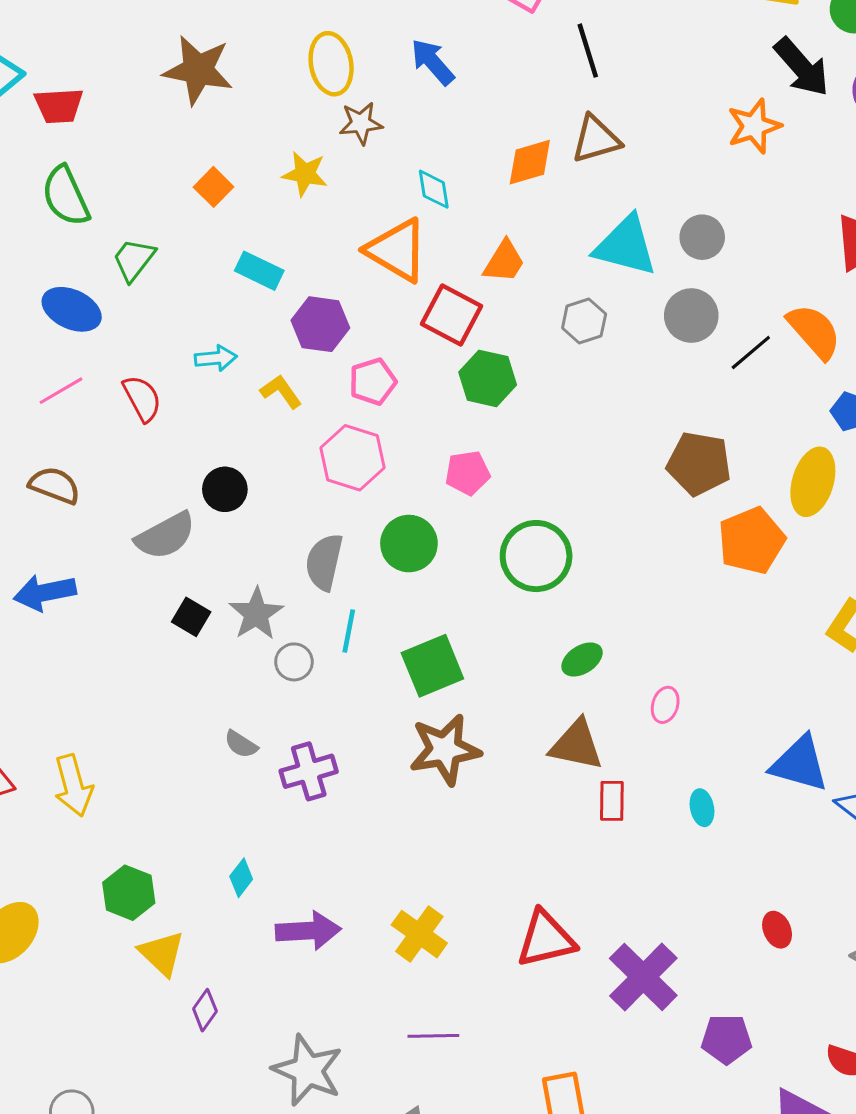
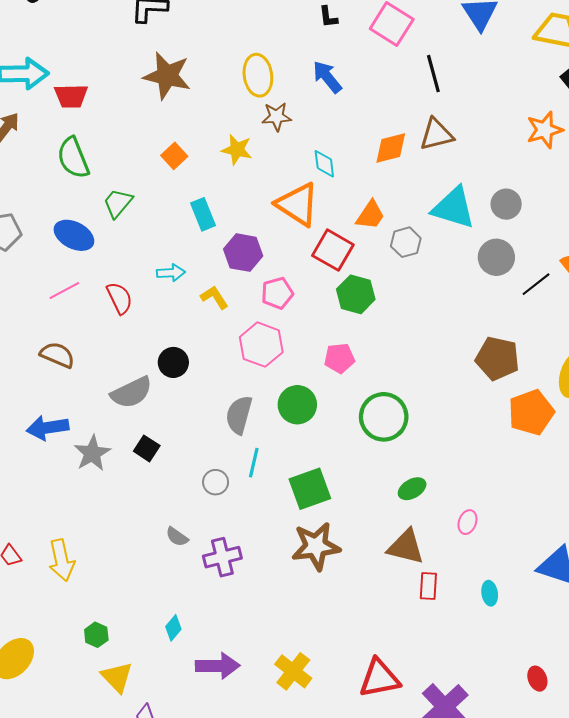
cyan rectangle: (259, 271) -> (203, 214), turned 40
gray hexagon: (584, 321) -> (406, 242), moved
gray star: (256, 614) -> (92, 453), moved
green hexagon: (129, 893) -> (96, 635), size x0.7

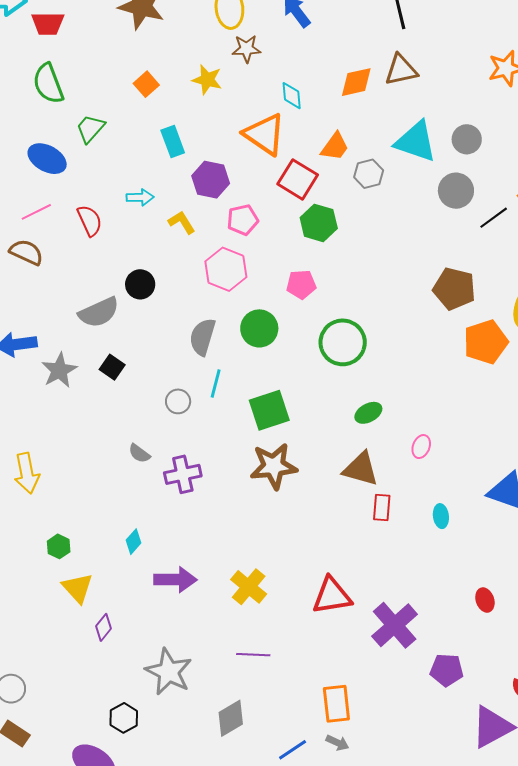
brown semicircle: (57, 355) -> (26, 252), moved

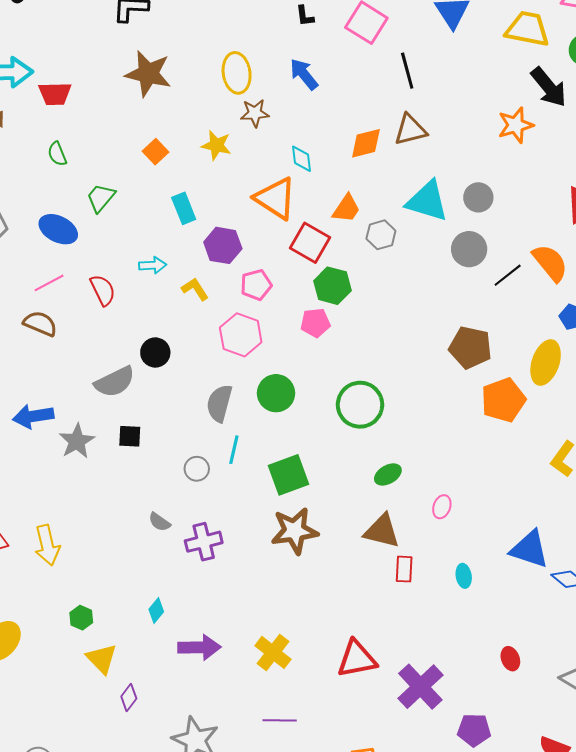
green semicircle: (48, 84) -> (57, 154), size x0.6
pink pentagon: (301, 284) -> (315, 323), moved
black square: (112, 367) -> (130, 436), turned -30

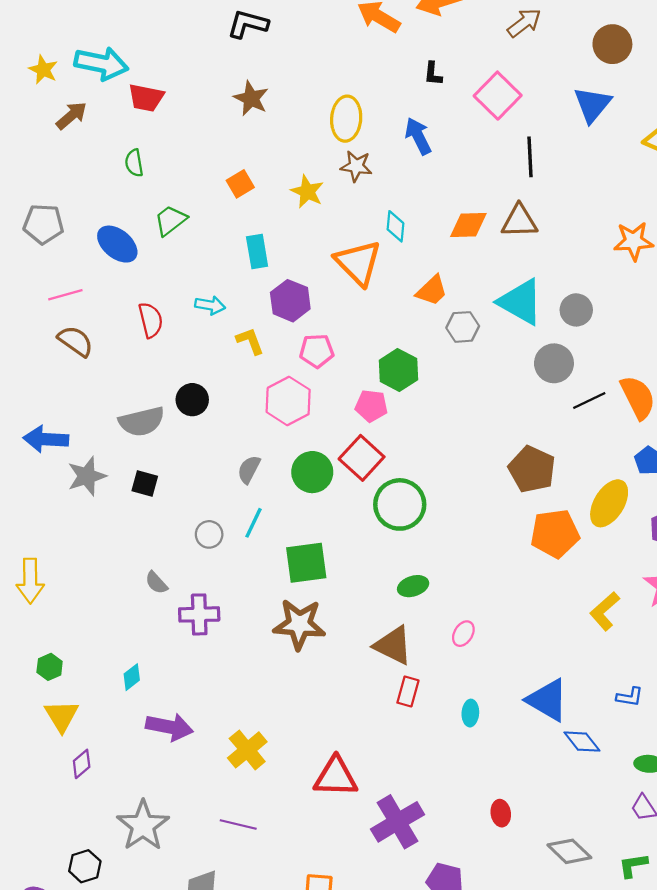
brown star: (148, 74) -> (251, 98), size x0.7
red square: (310, 243) -> (362, 458), moved
pink line: (49, 283) -> (65, 295), moved
gray semicircle: (219, 403) -> (249, 469), size x0.7

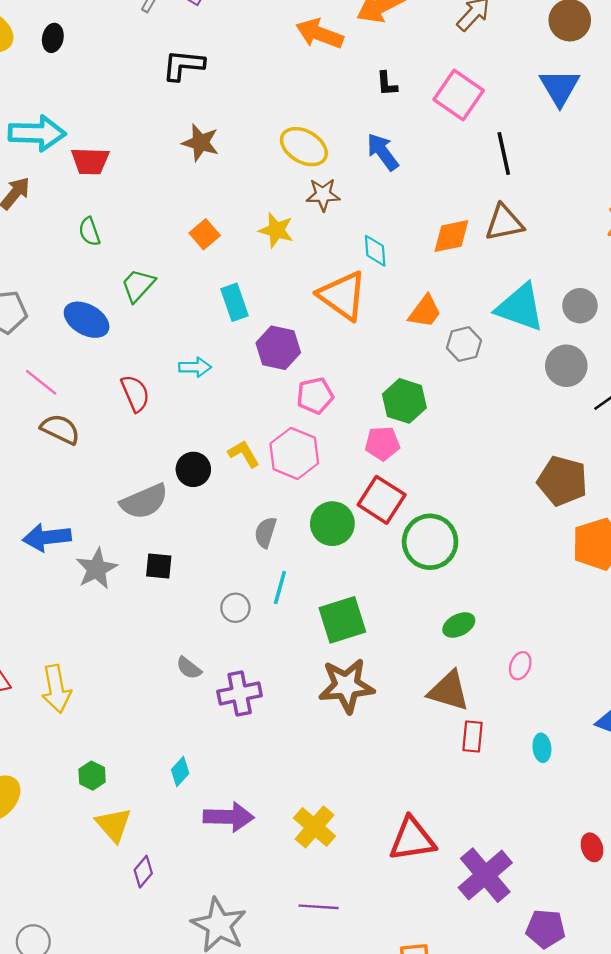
yellow ellipse: (346, 119) -> (304, 147), turned -54
pink line: (65, 295) -> (41, 382), turned 64
yellow L-shape: (250, 341) -> (244, 454), moved

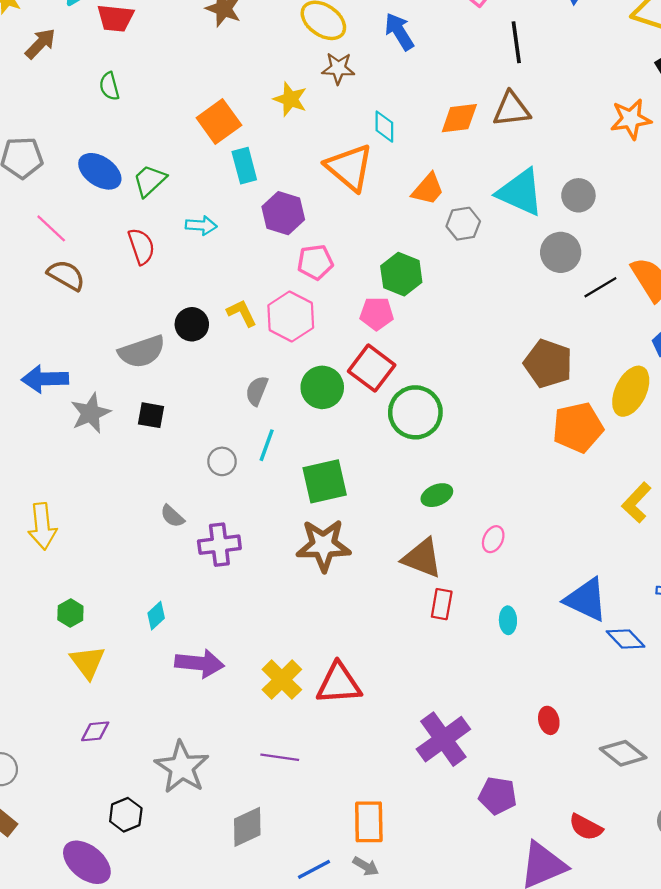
orange square: (205, 234) -> (219, 122), moved, size x1.5
green trapezoid: (138, 285) -> (149, 181), moved
red triangle: (412, 839) -> (339, 684), moved
purple diamond: (143, 872) -> (95, 731), moved, turned 40

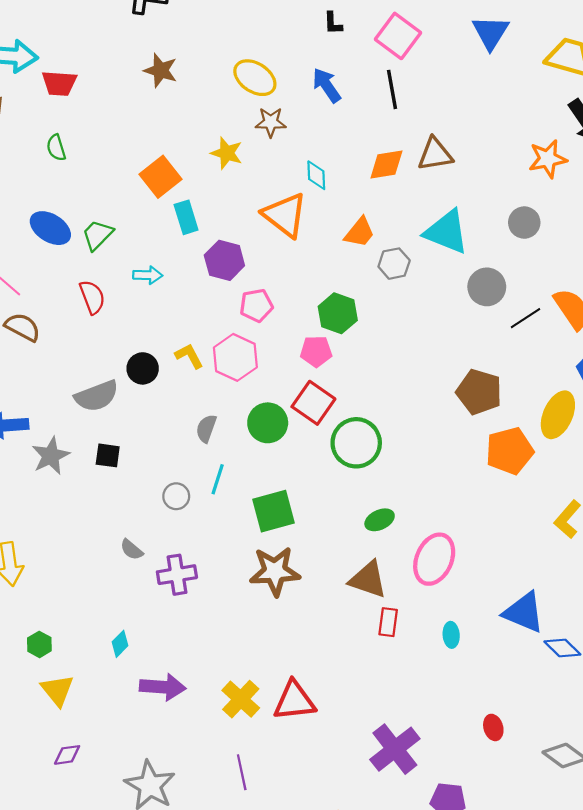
black line: (516, 42) -> (392, 89), moved
gray circle: (578, 195) -> (524, 223), moved
pink ellipse: (493, 539) -> (434, 559), size x2.0
purple line: (280, 757) -> (242, 772), turned 72

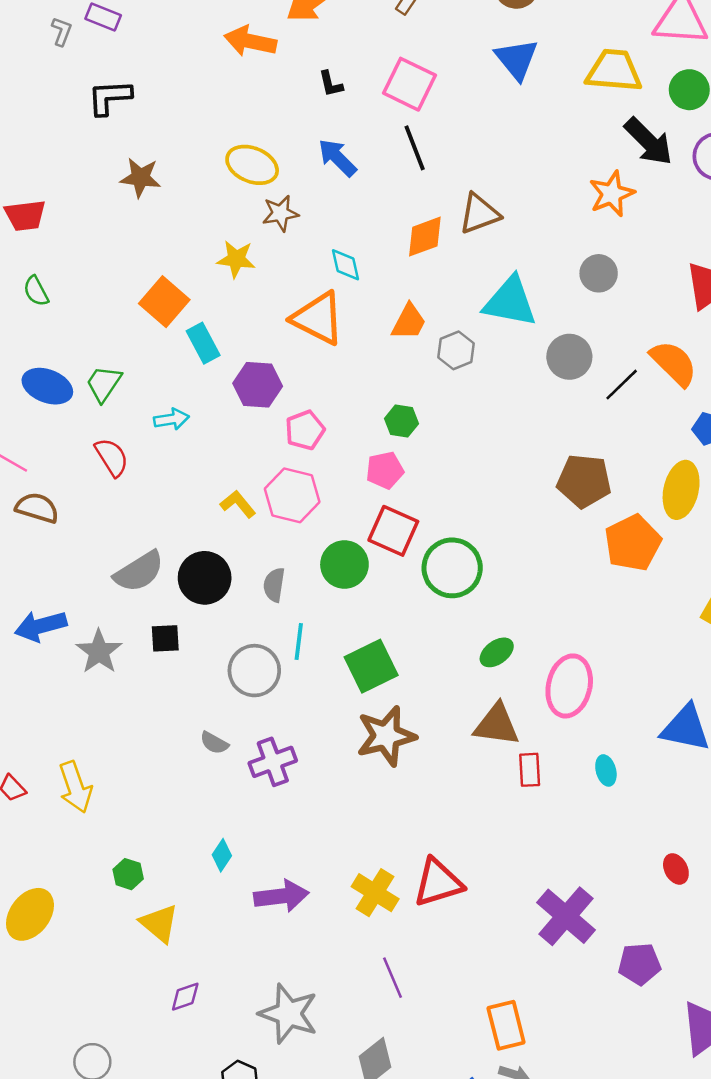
green hexagon: (338, 313) -> (402, 421), size x0.7
black circle: (143, 368) -> (205, 578), moved, size x1.4
gray circle: (176, 496) -> (254, 671), size x1.6

